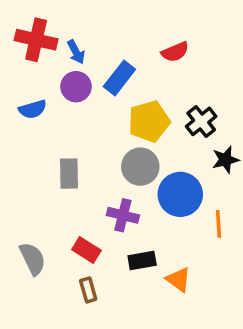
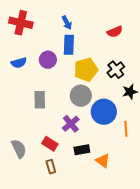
blue arrow: (76, 52) -> (67, 23), moved
red semicircle: (175, 52) -> (115, 32), moved
blue rectangle: (119, 78) -> (69, 45), turned -36
purple circle: (76, 87) -> (48, 60), moved
purple cross: (123, 215) -> (71, 124), turned 36

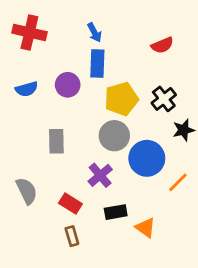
orange line: (126, 129) -> (178, 182), turned 49
gray semicircle: (19, 149) -> (27, 191), moved

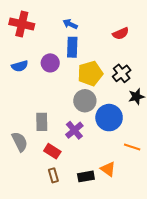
blue arrow: (95, 32) -> (70, 24), turned 144
gray rectangle: (56, 141) -> (42, 122), moved
orange line: (178, 182) -> (132, 147), moved, turned 63
black rectangle: (116, 212) -> (86, 176), moved

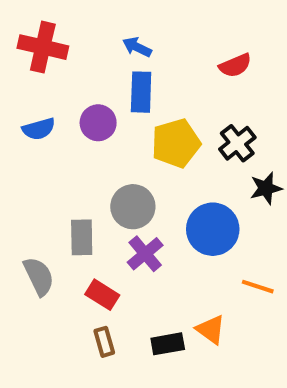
gray circle: (85, 101) -> (133, 207), moved

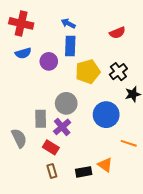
blue semicircle: (39, 129) -> (23, 53), moved
purple cross: (145, 254) -> (62, 127), moved

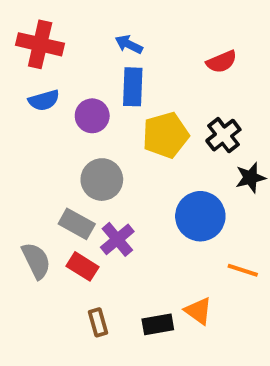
gray circle: (66, 103) -> (102, 180), moved
gray rectangle: (41, 119) -> (77, 224), turned -60
red rectangle: (51, 147) -> (83, 266), moved

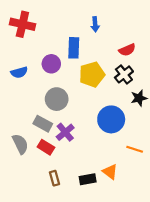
blue arrow: (129, 44) -> (95, 24), moved, turned -120
red semicircle: (222, 62) -> (127, 50), moved
blue semicircle: (44, 100) -> (19, 72), moved

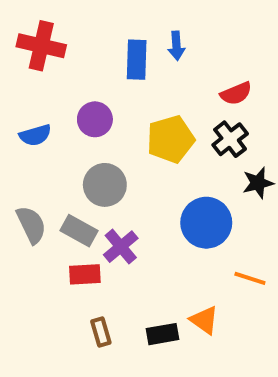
blue rectangle: (74, 48) -> (137, 60), moved
gray semicircle: (20, 144) -> (31, 225), moved
red rectangle: (46, 147) -> (85, 274), turned -35

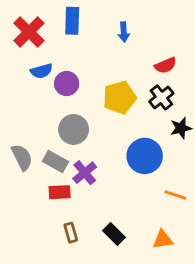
red cross: (41, 46) -> (29, 32), turned 32
blue rectangle: (137, 60) -> (72, 21), moved
blue semicircle: (35, 135) -> (42, 71), moved
orange triangle: (204, 320) -> (163, 240), moved, turned -45
black rectangle: (163, 334) -> (114, 234), turned 55

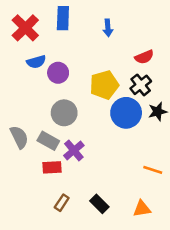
blue circle: (145, 156) -> (126, 113), moved
brown rectangle: (71, 233) -> (62, 203), turned 49

